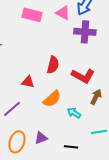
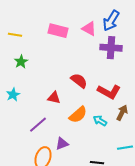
red semicircle: (53, 65) -> (79, 81), turned -66
cyan arrow: (74, 113) -> (100, 121), moved
purple triangle: (41, 138) -> (62, 144), moved

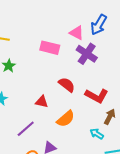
pink rectangle: (58, 31) -> (50, 48), moved
purple cross: (111, 48) -> (87, 54), moved, turned 30
cyan arrow: (100, 121) -> (97, 134), moved

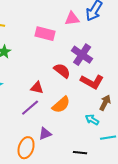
pink triangle: (77, 33) -> (72, 19), turned -35
purple cross: (87, 54) -> (82, 55), moved
purple line: (26, 129) -> (30, 108), moved

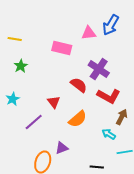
red triangle: (37, 88) -> (54, 102), turned 40
purple line: (30, 108) -> (34, 122), moved

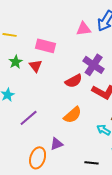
pink rectangle: (62, 48) -> (46, 46), moved
red semicircle: (79, 85) -> (74, 81), turned 114
red triangle: (54, 102) -> (36, 66), moved

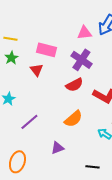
green star: (16, 62) -> (11, 58), moved
purple cross: (94, 65) -> (81, 60), moved
orange ellipse: (38, 158) -> (17, 162), moved

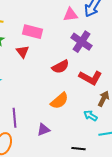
purple cross: (81, 60) -> (81, 42), moved
purple line: (29, 122) -> (14, 118), moved, turned -54

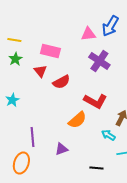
red semicircle: (60, 67) -> (61, 82), moved
red L-shape: (90, 78) -> (95, 101), moved

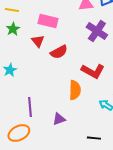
orange semicircle: (77, 120) -> (75, 90), turned -48
orange ellipse: (21, 163) -> (19, 133), turned 45

